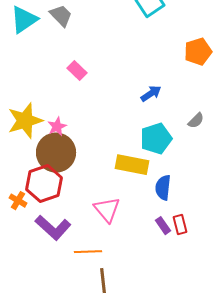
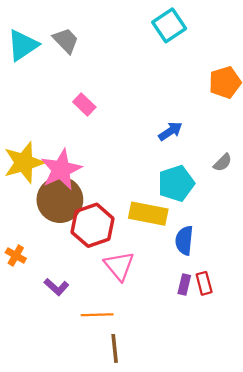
pink star: (57, 127) -> (61, 170), size x1.8
red hexagon: (44, 184) -> (92, 225), moved
purple rectangle: (163, 226) -> (184, 285), turned 48
purple L-shape: (53, 228) -> (56, 287), size x0.6

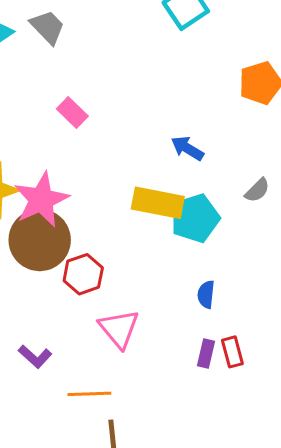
blue arrow: (170, 131) -> (187, 148), turned -115
yellow rectangle: (148, 214) -> (158, 203), moved
red hexagon: (92, 225) -> (83, 274), size x0.7
blue semicircle: (184, 240) -> (206, 294), size x0.7

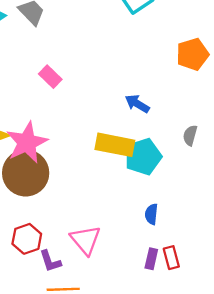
gray semicircle: (257, 190) -> (190, 135), turned 150
red hexagon: (83, 274) -> (27, 239), moved
purple L-shape: (35, 357) -> (50, 261), moved, turned 30

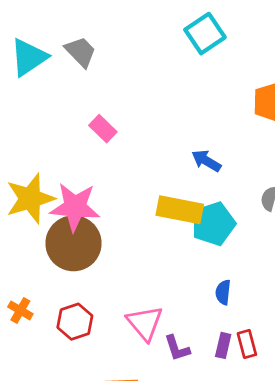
pink star: (27, 142) -> (75, 207), turned 30
purple L-shape: (50, 261) -> (177, 348), moved

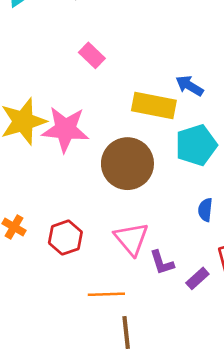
yellow rectangle: (180, 210) -> (154, 106), moved
brown circle: (74, 243) -> (127, 164), moved
purple rectangle: (223, 345) -> (197, 278), moved, turned 35

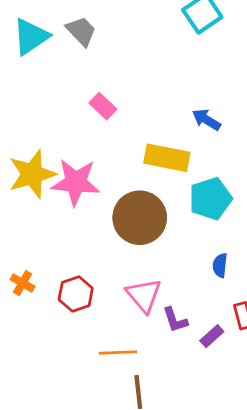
blue arrow: (189, 86) -> (206, 120), moved

